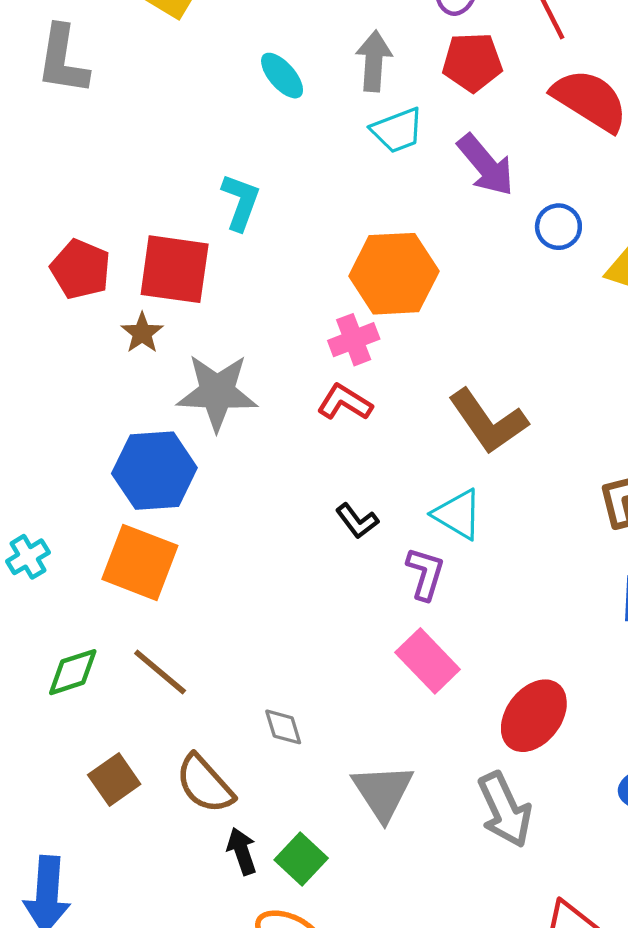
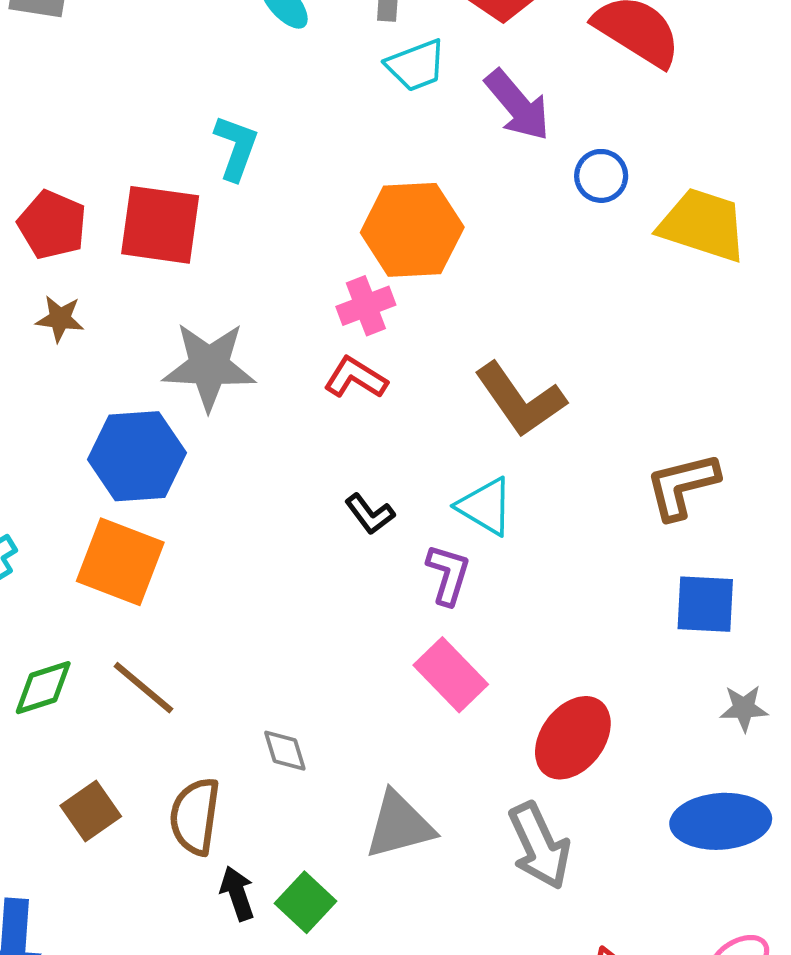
brown star: (142, 333) -> (60, 319), moved, turned -30
brown semicircle: (205, 784) -> (195, 816), turned 50
gray triangle: (383, 792) -> (399, 825), turned 48

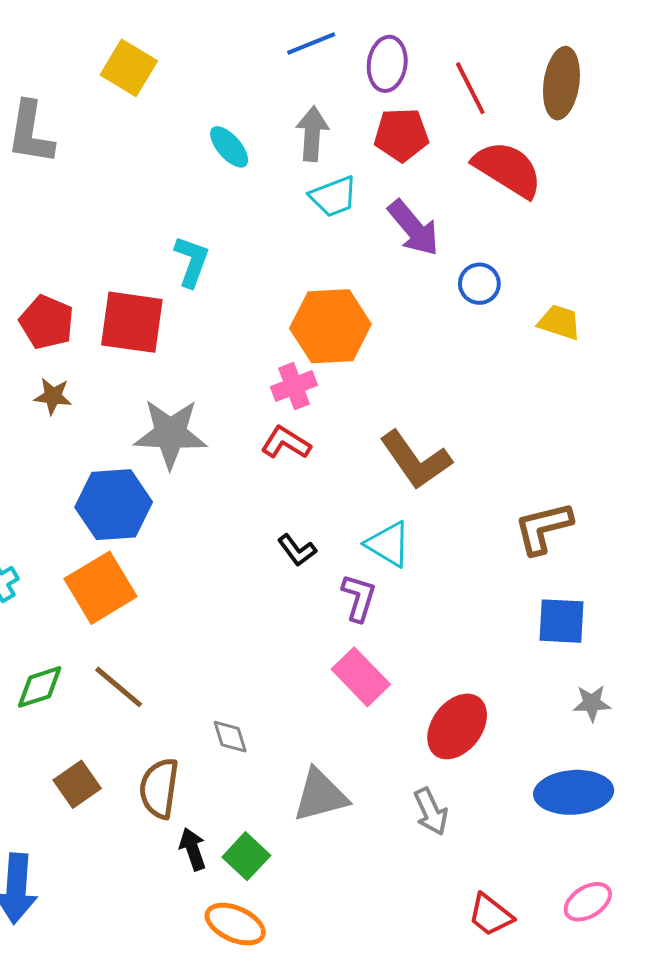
yellow trapezoid: (703, 225) -> (559, 322), size x0.6
orange square: (120, 562) -> (100, 588), turned 38
gray arrow: (539, 846) -> (431, 812), size x0.7

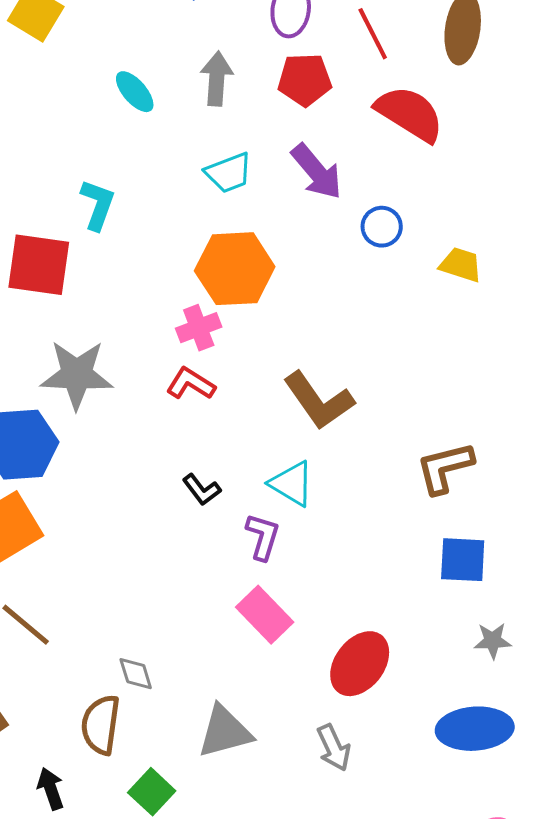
cyan trapezoid: (333, 197) -> (229, 173), moved
brown semicircle: (159, 788) -> (101, 725), moved
black arrow: (193, 849) -> (51, 789), moved

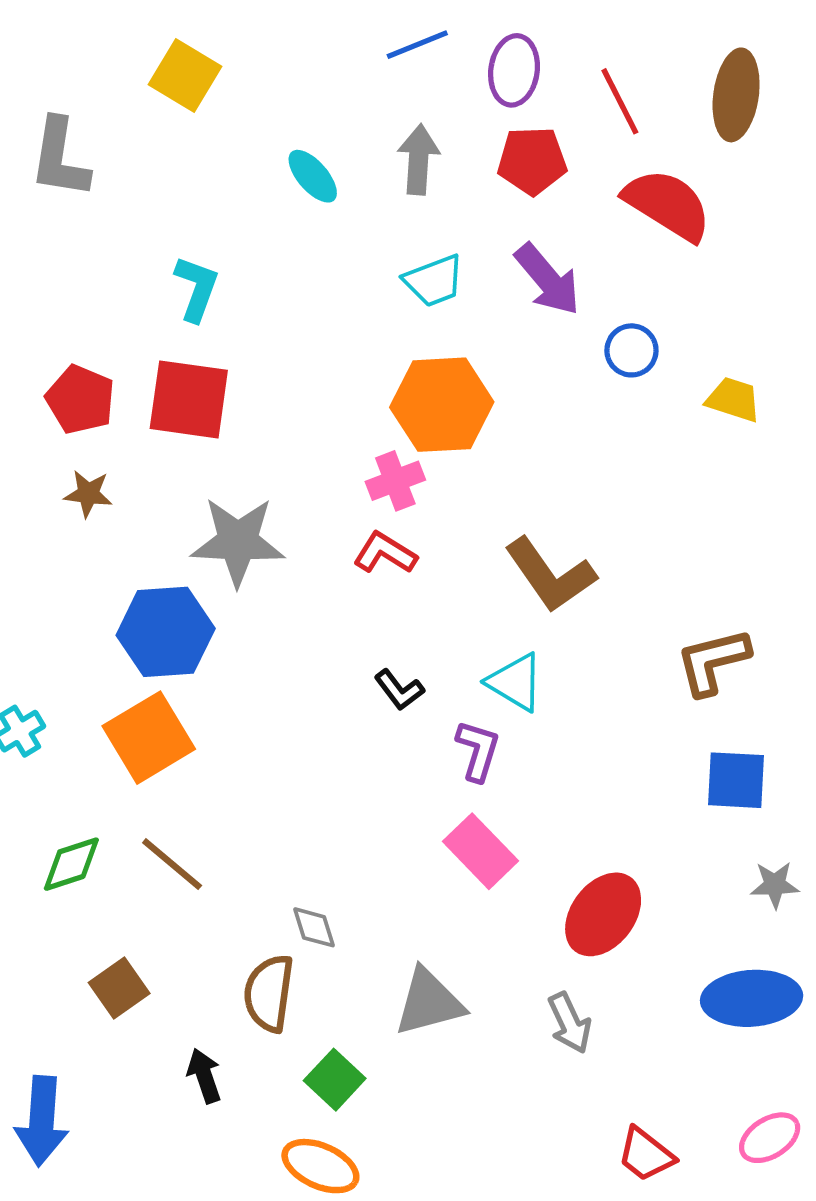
cyan L-shape: (98, 205) -> (197, 288), moved

